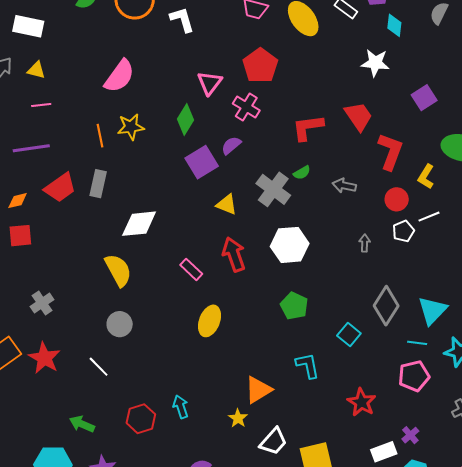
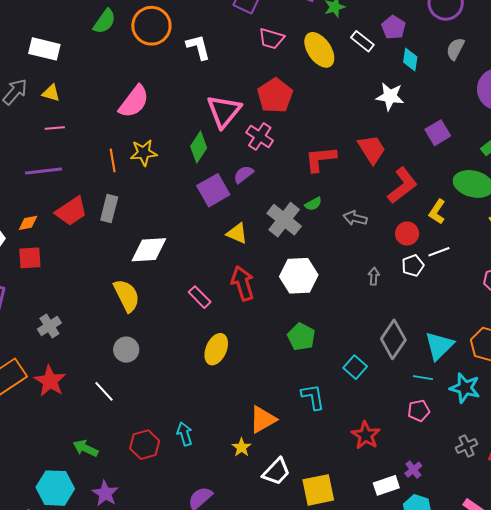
pink triangle: (210, 83) -> (224, 111), size x1.4
red L-shape: (390, 151) -> (402, 185), turned 30
pink pentagon: (414, 376) -> (419, 411), size x0.7

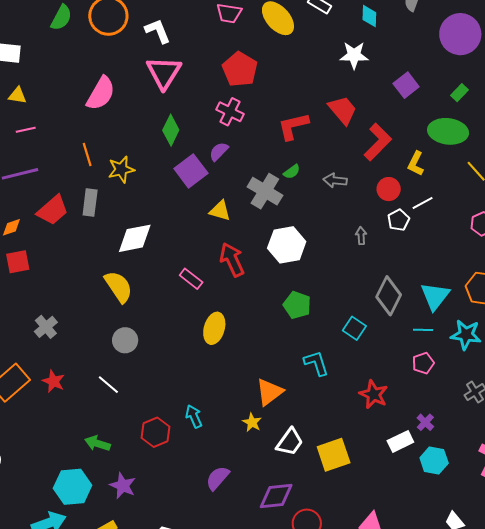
pink triangle: (224, 111) -> (164, 73), moved
yellow star: (144, 153) -> (121, 169), moved
red star: (50, 381) -> (54, 381), size x0.7

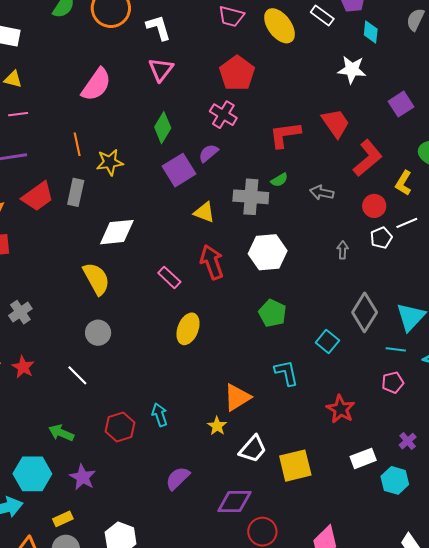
pink triangle: (164, 73) -> (161, 70), size x0.7
gray cross: (265, 191) -> (251, 197), turned -32
purple cross: (425, 422) -> (408, 441), moved

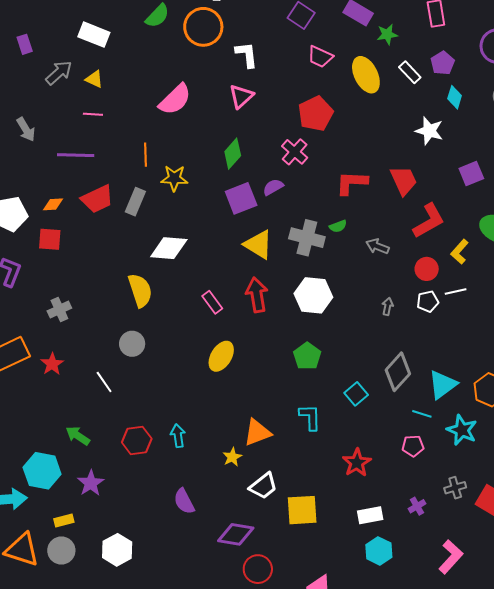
yellow triangle: (204, 212) -> (258, 245), size x1.4
purple semicircle: (178, 478) -> (184, 501), turned -84
cyan hexagon: (395, 480) -> (379, 551), moved

